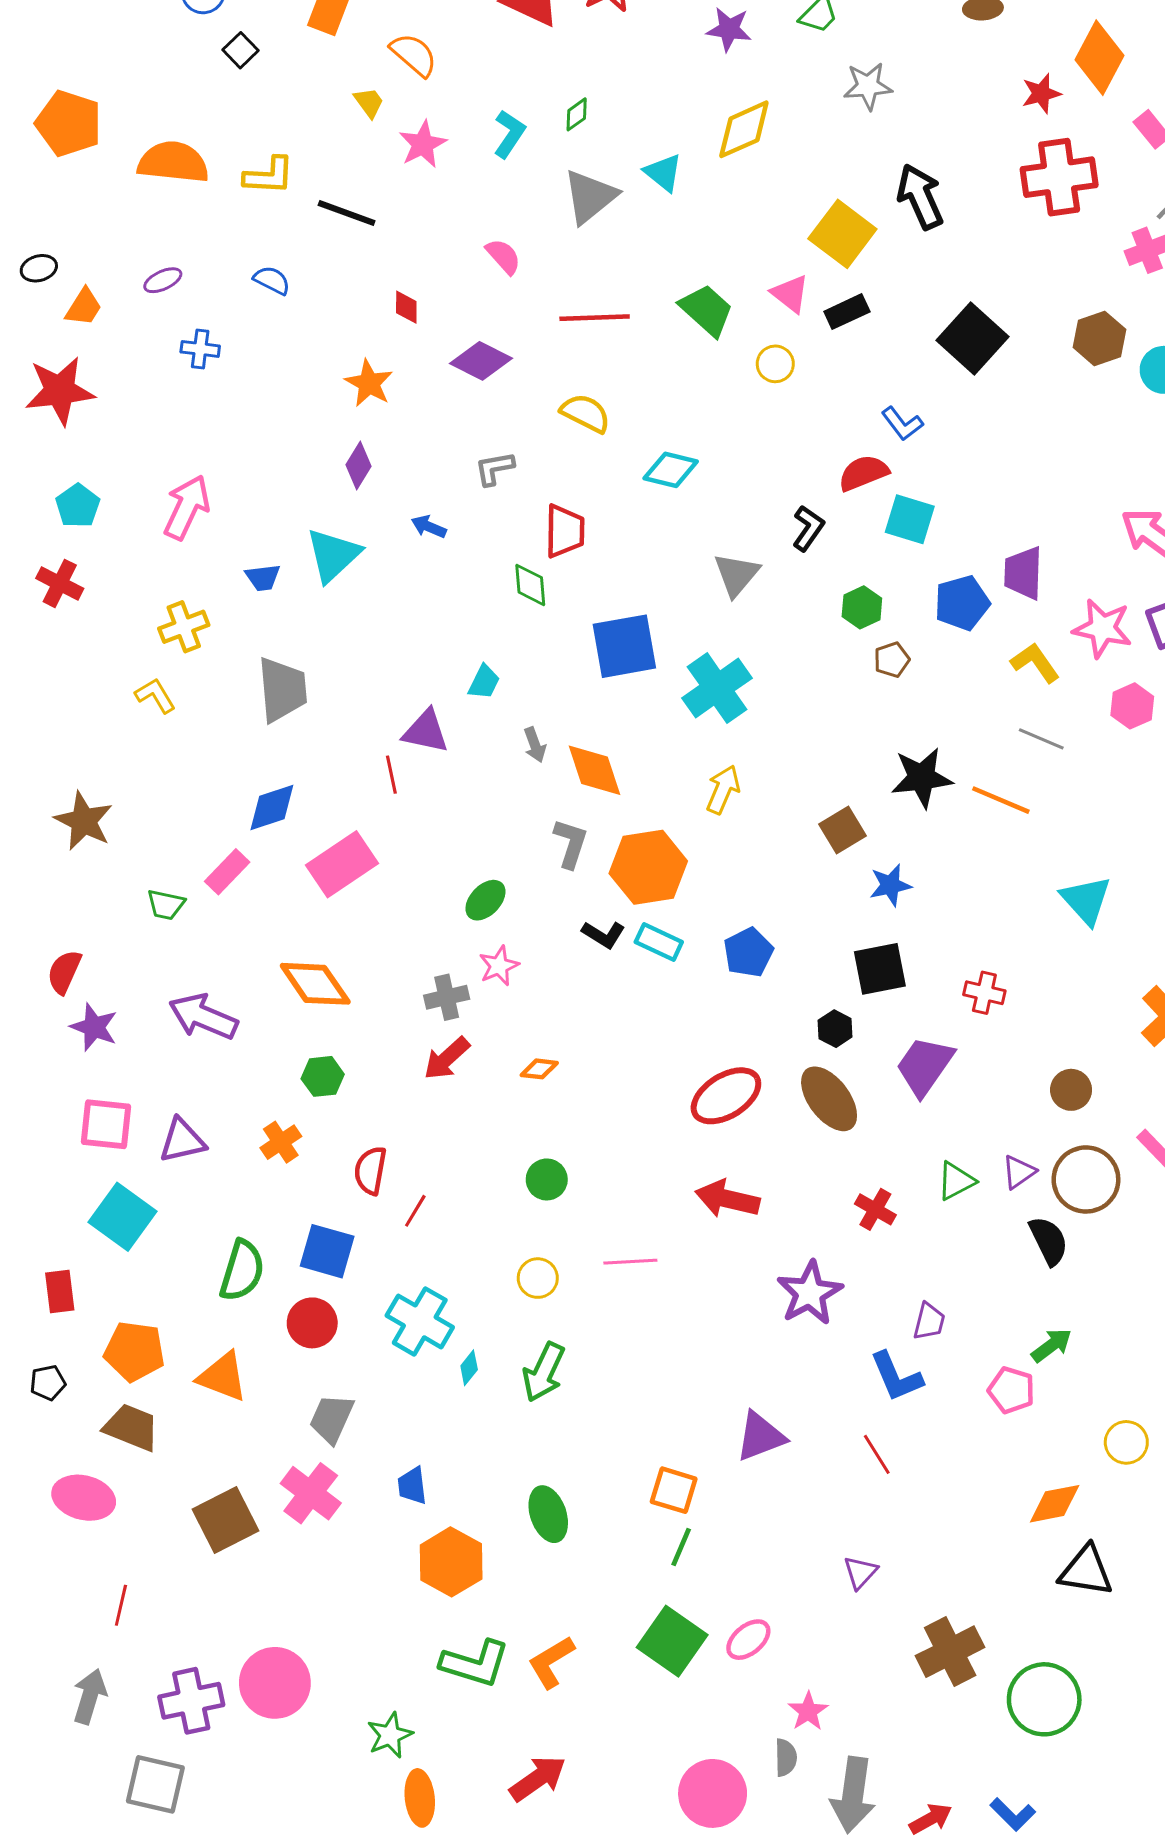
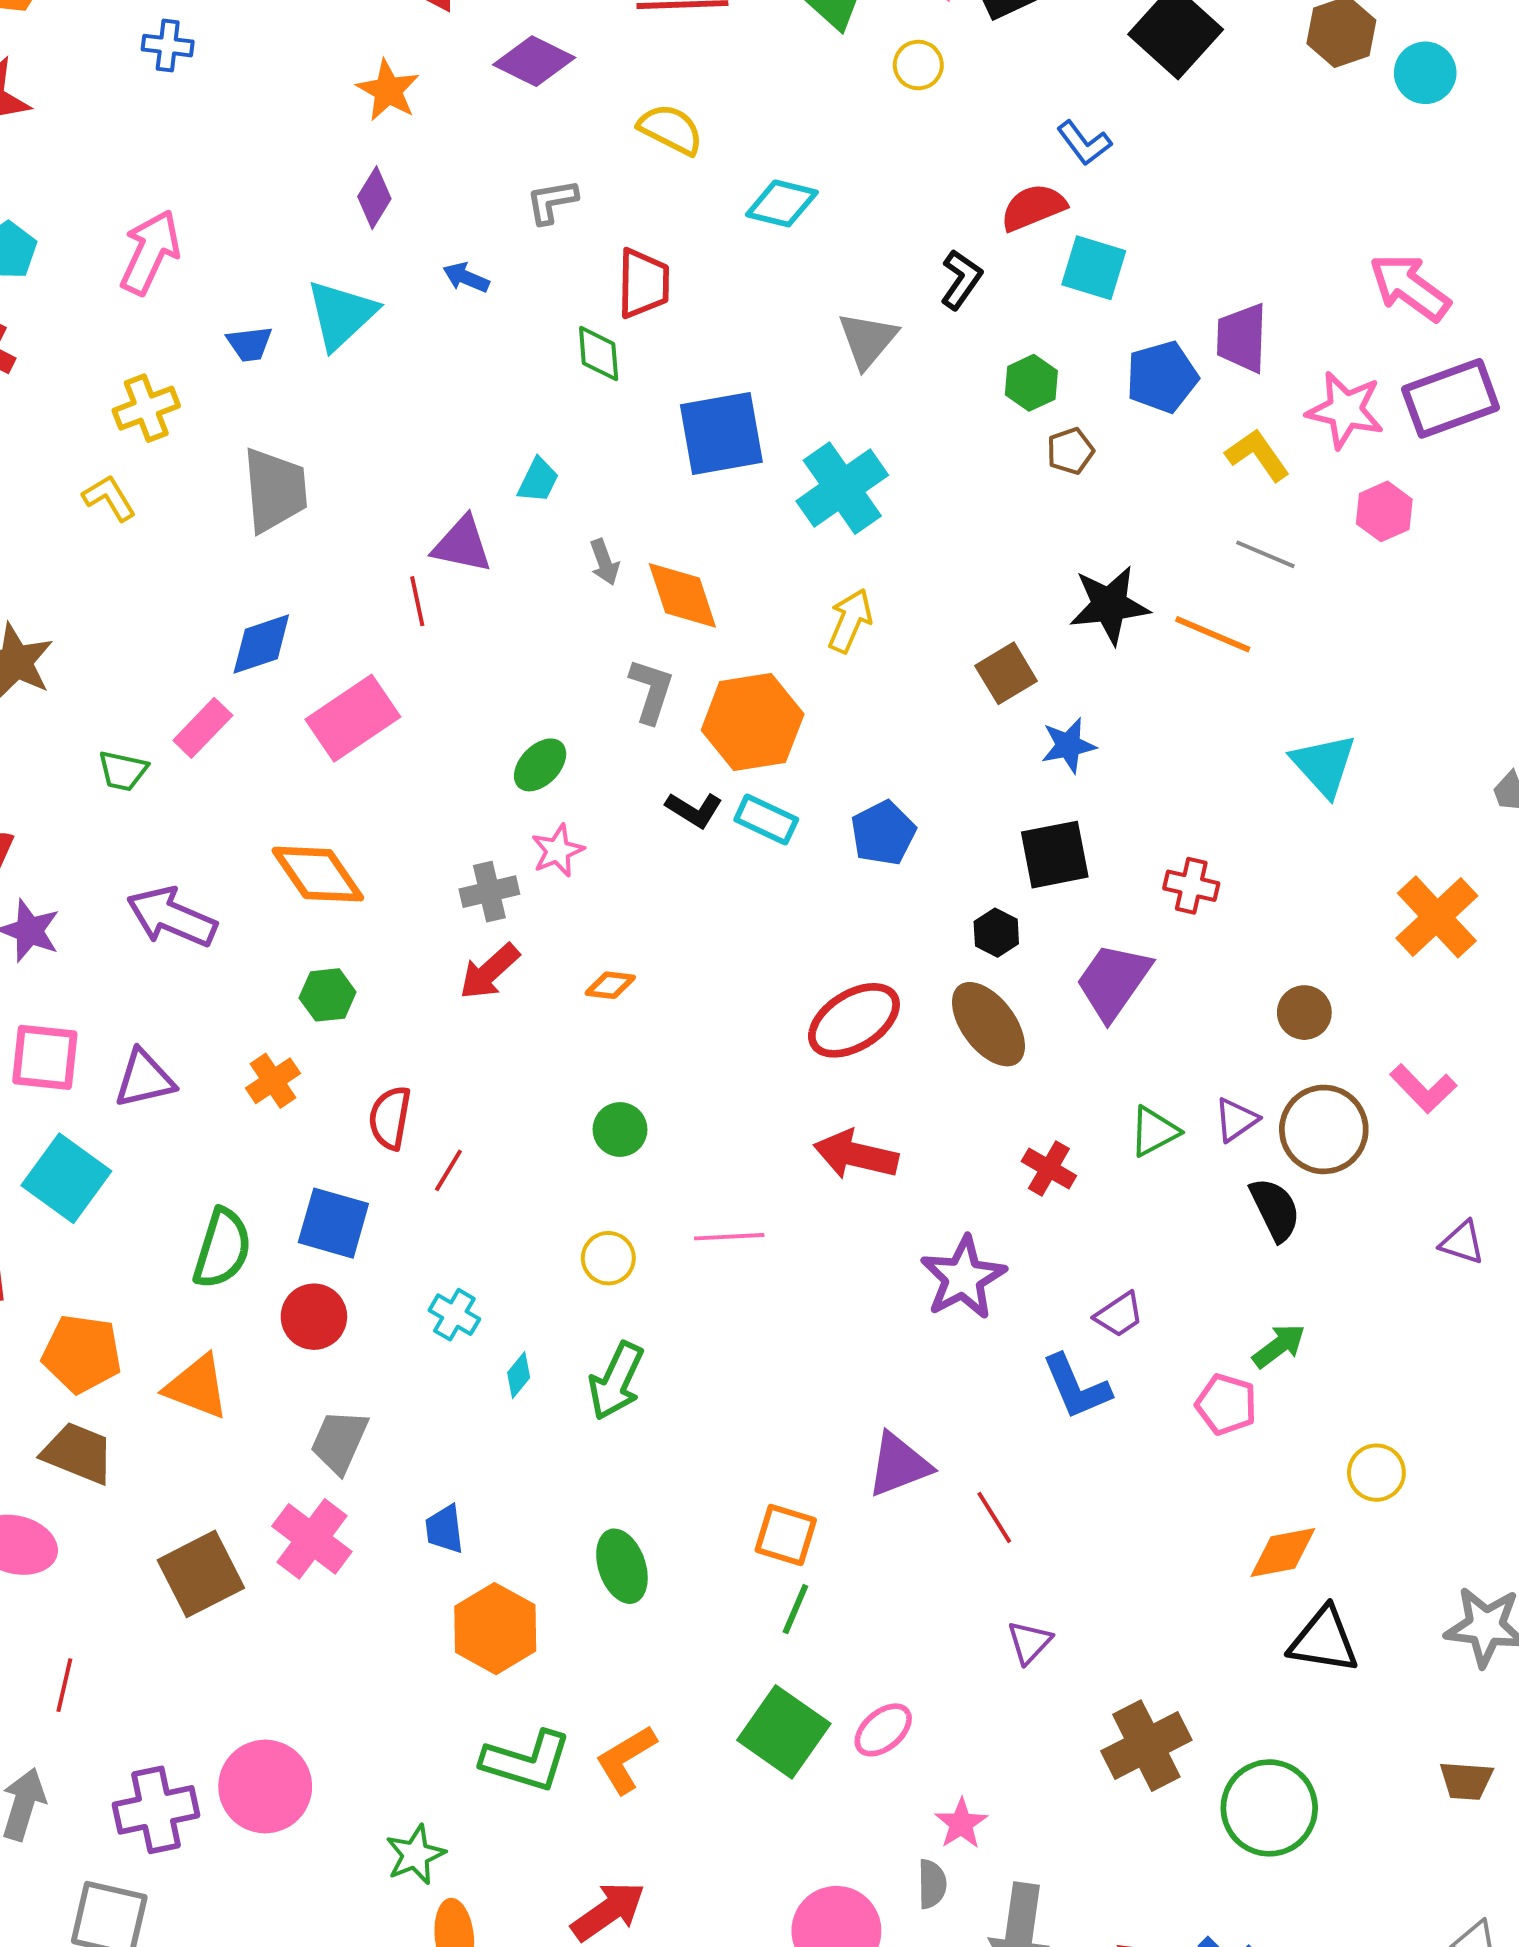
cyan cross: (420, 1321) -> (454, 1315), size x0.6
purple trapezoid: (929, 1321) -> (1119, 1315), turned 42
red line: (877, 1454) -> (994, 1517), moved

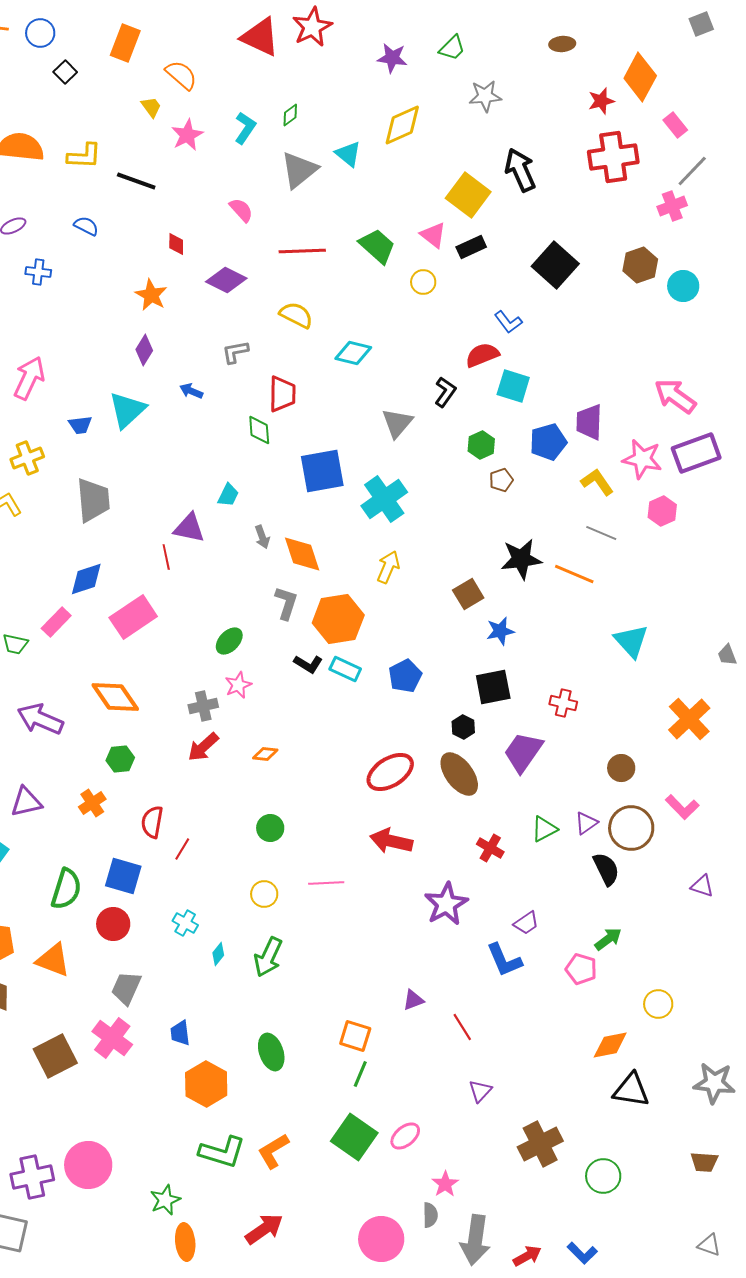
purple triangle: (899, 1465) -> (413, 1000), size x0.6
green circle: (1269, 1808) -> (603, 1176), size x0.7

